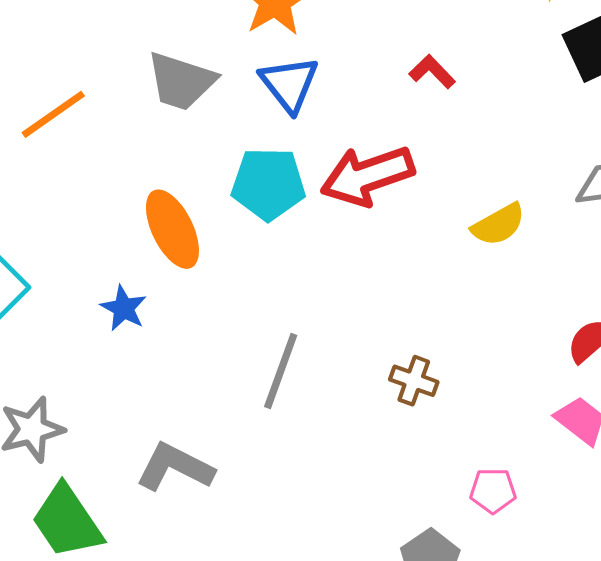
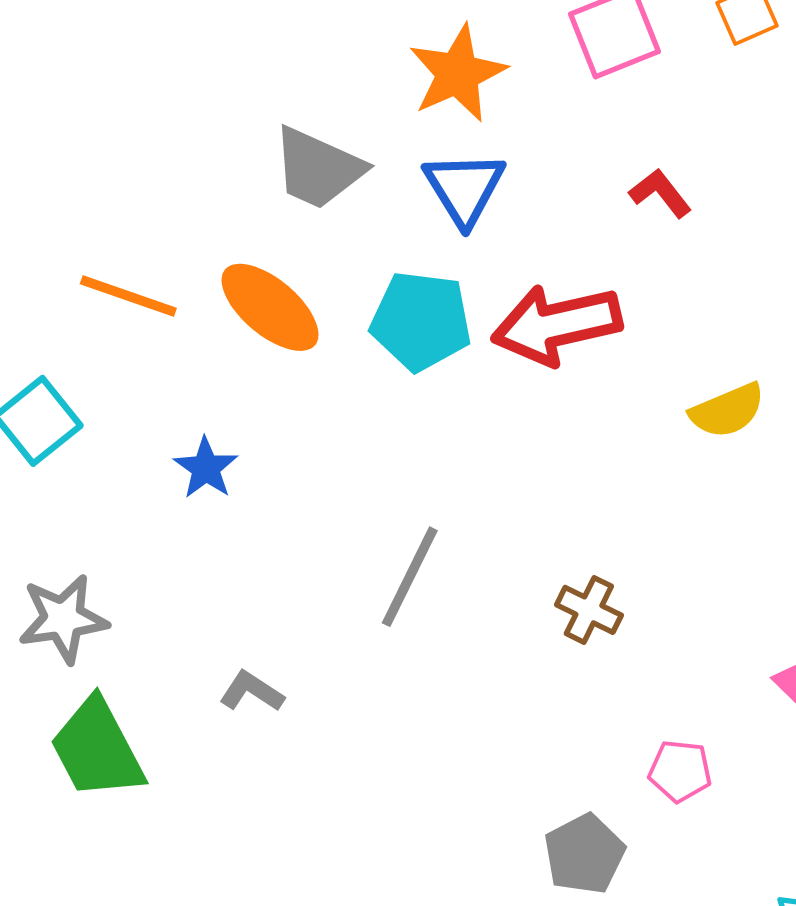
orange line: (53, 114) -> (128, 296), moved, turned 48
orange ellipse: (172, 229) -> (270, 307), moved, turned -30
gray L-shape: (175, 467) -> (252, 691), size x0.6

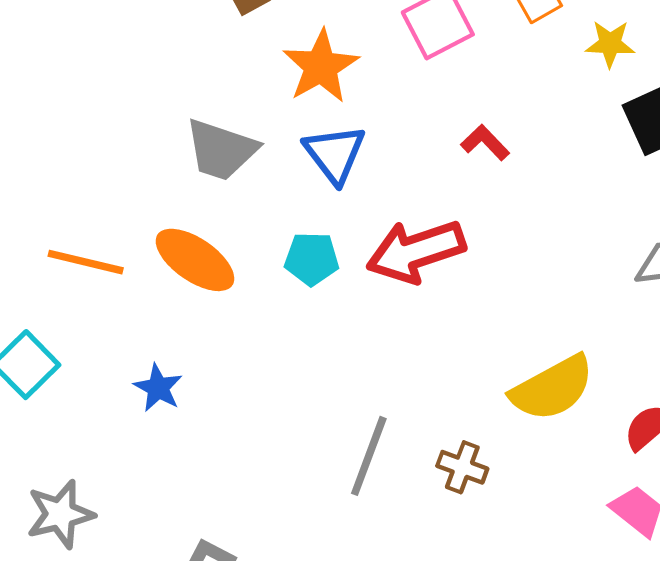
cyan pentagon: (421, 321) -> (312, 259), size x0.7
yellow semicircle: (727, 411) -> (552, 388), moved, size x1.5
gray line: (410, 577) -> (369, 456), moved

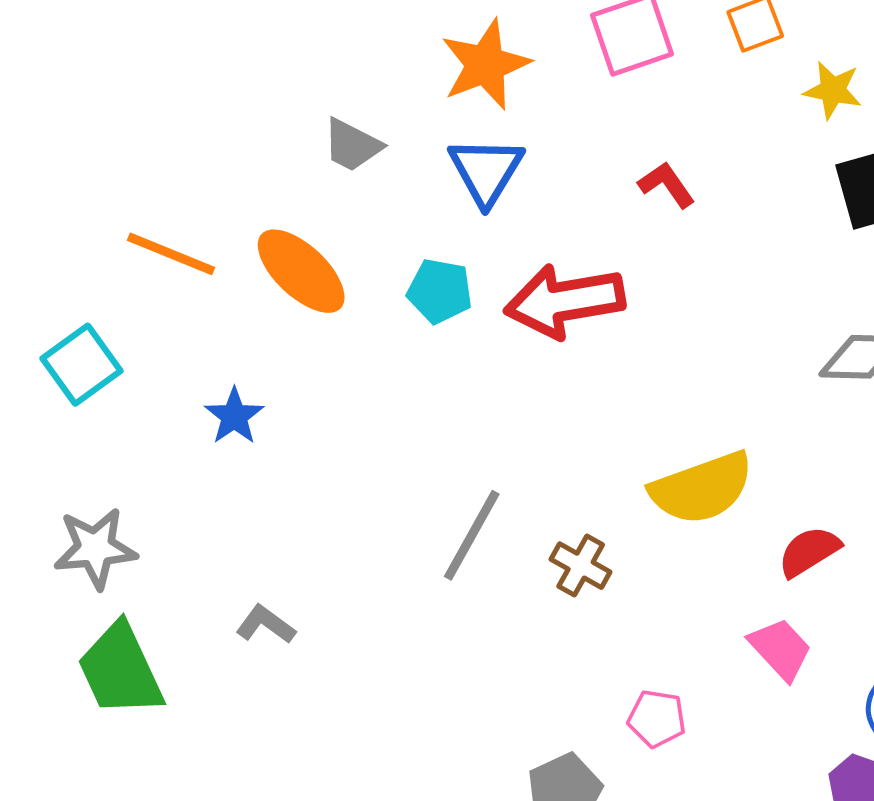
gray trapezoid: (221, 150) -> (352, 145), size x0.7

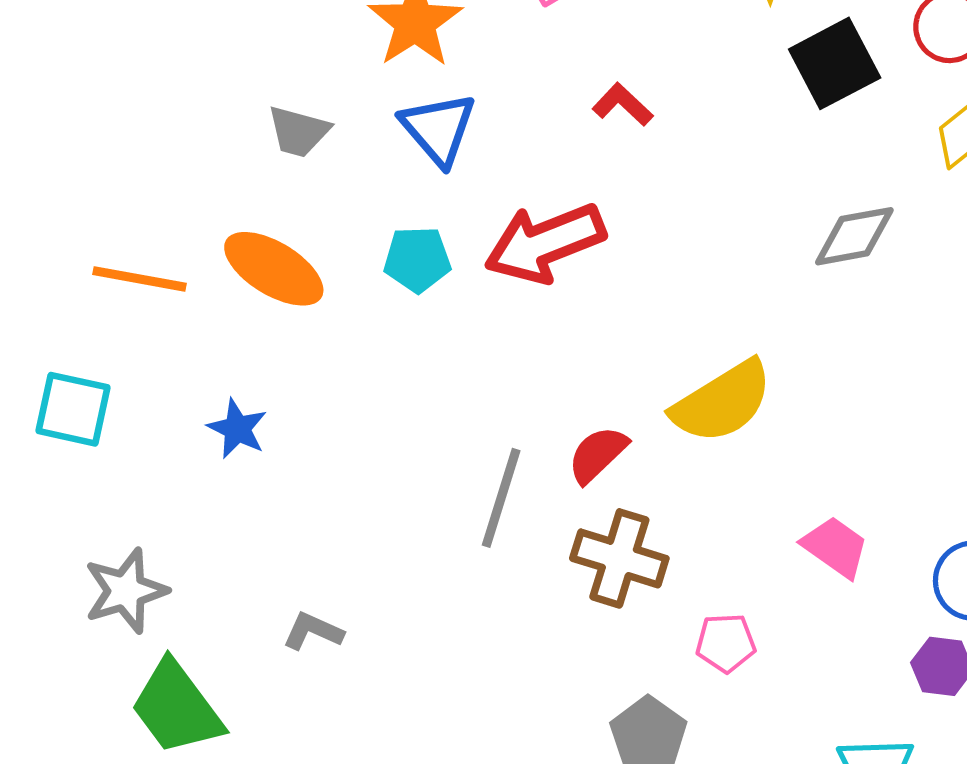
cyan square: (82, 365) -> (73, 409), turned -30
red semicircle: (809, 551) -> (598, 454), moved
brown cross: (581, 566) -> (619, 558), moved, size x1.5

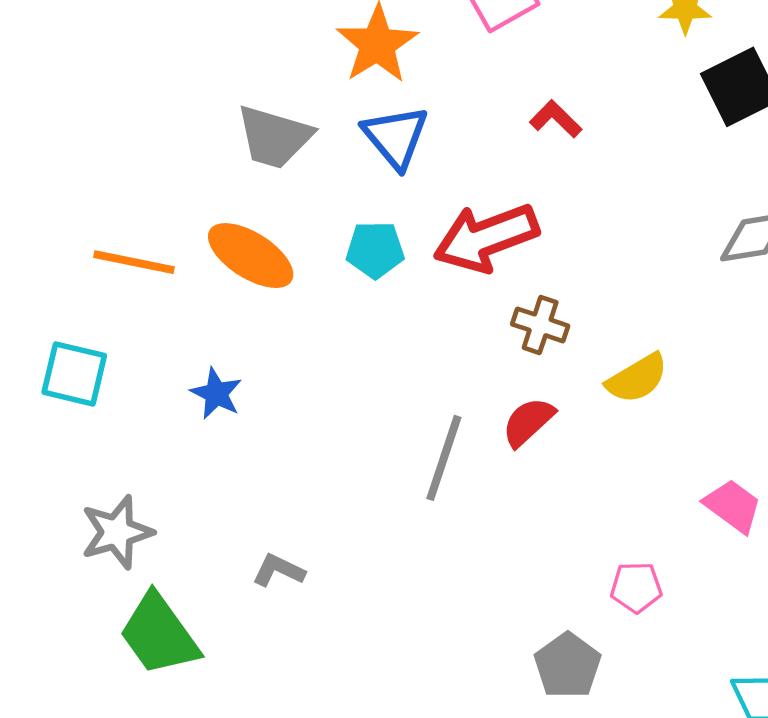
gray trapezoid: (298, 131) -> (274, 137), size x1.4
yellow semicircle: (722, 402) -> (637, 378), size x0.7
brown cross: (619, 558) -> (540, 325), moved, size x0.7

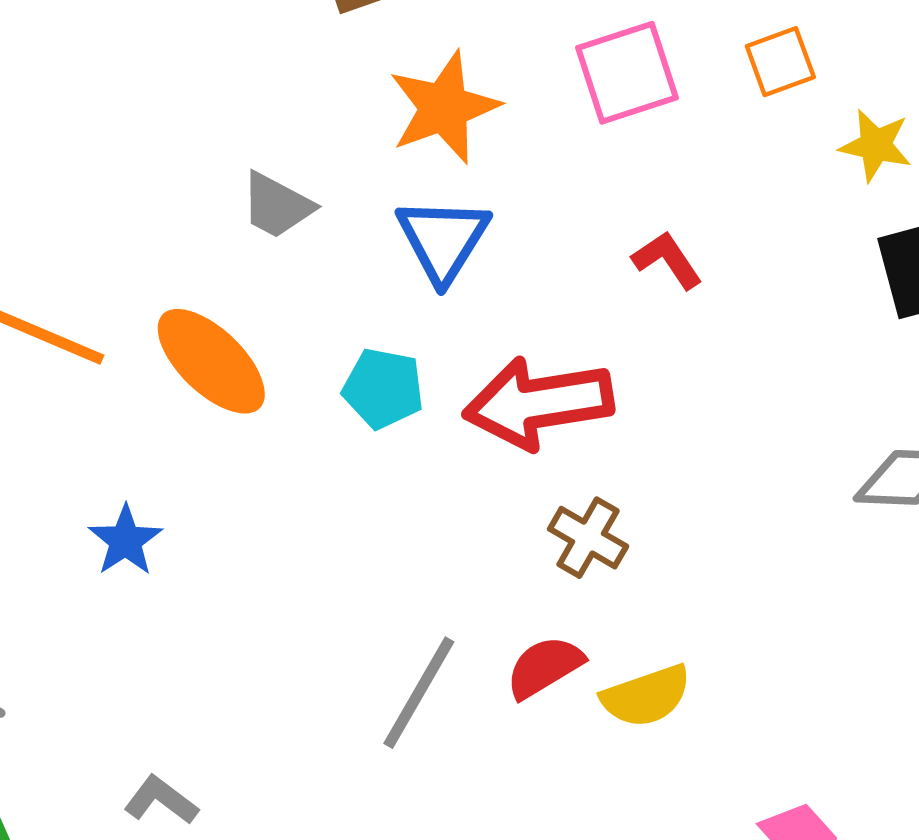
gray trapezoid: (274, 137) -> (277, 205), size x0.7
yellow semicircle: (637, 378) -> (646, 696), moved

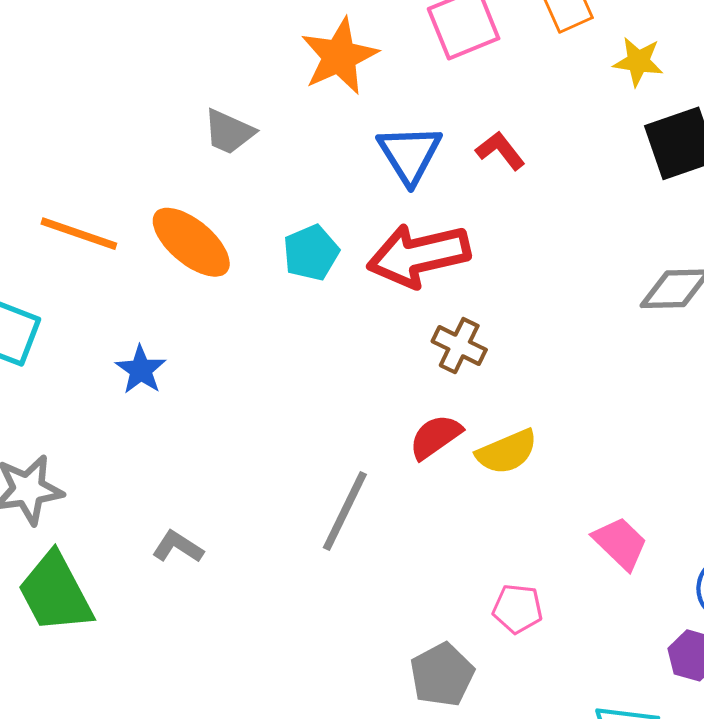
blue triangle: (443, 240) -> (410, 154), moved
cyan pentagon: (383, 388) -> (311, 253), turned -30
gray line: (419, 693) -> (345, 511), moved

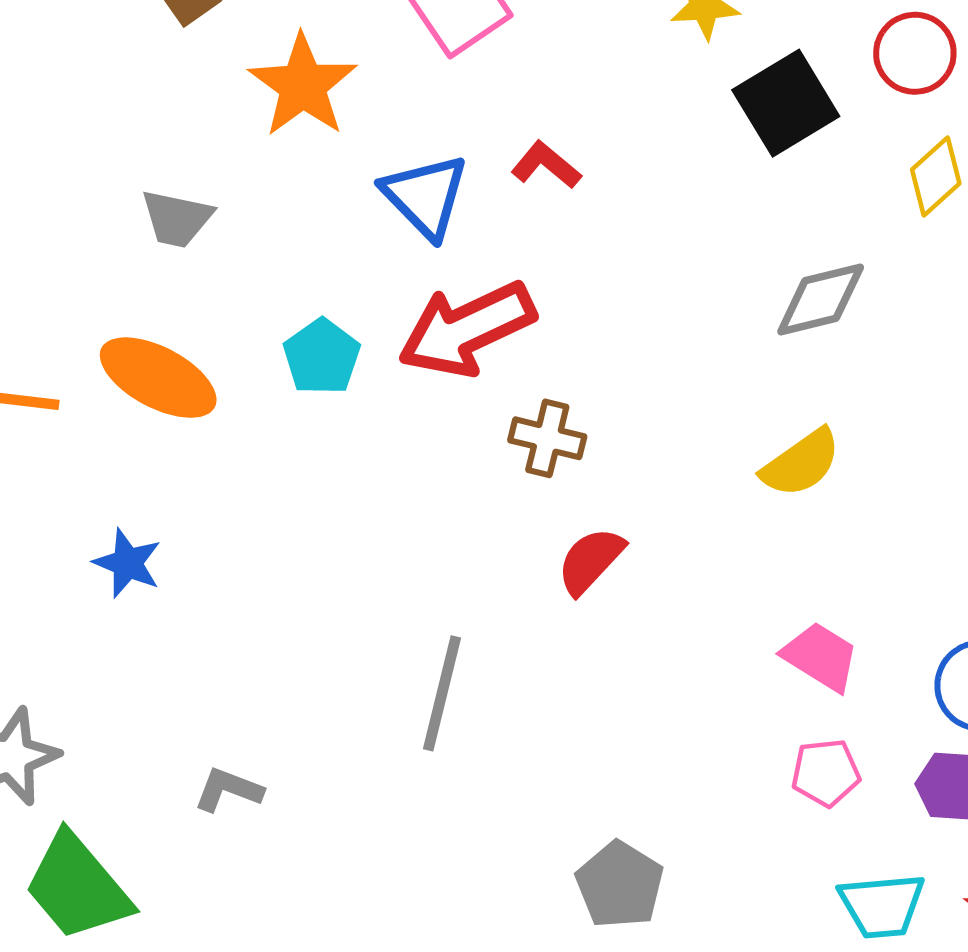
red semicircle: (435, 437) -> (590, 561), moved
yellow semicircle: (507, 452) -> (801, 463), moved
pink pentagon: (518, 609) -> (826, 773), moved

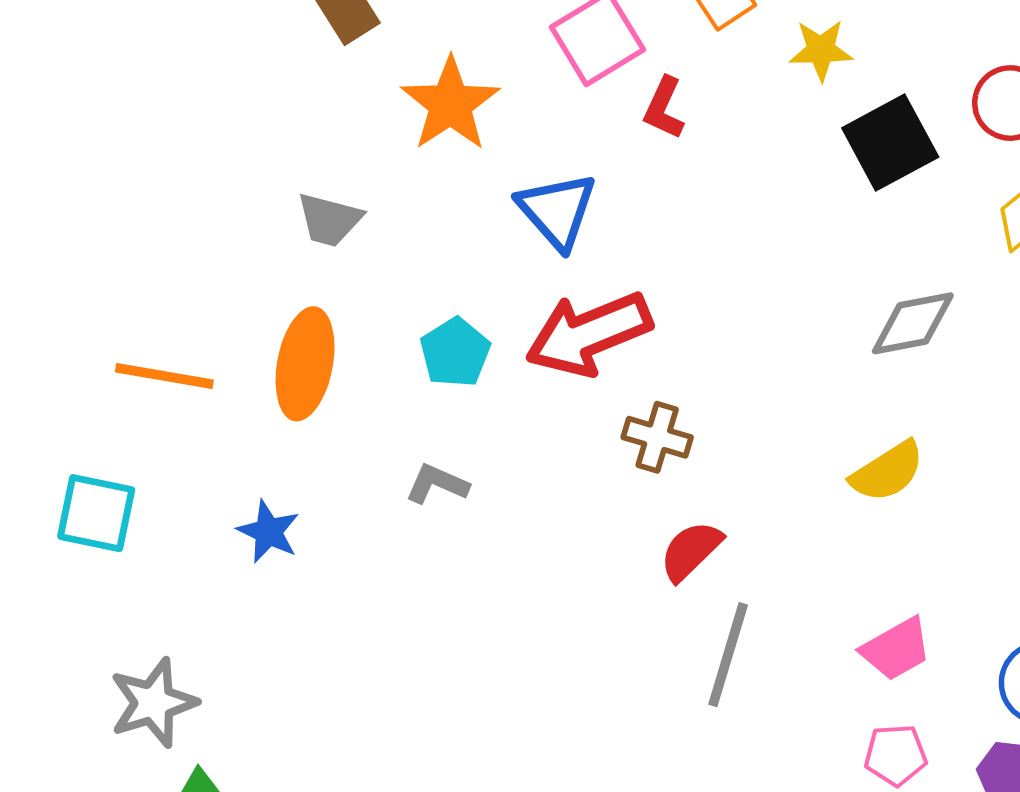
red L-shape: (546, 165) -> (664, 108), moved, turned -108
orange ellipse: (158, 378) -> (305, 364), turned 70
pink trapezoid: (821, 657) -> (896, 649), turned 116
gray line: (442, 693) -> (728, 655), moved
gray L-shape: (228, 790) -> (437, 484), moved

